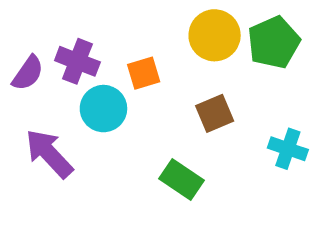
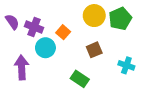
purple semicircle: (28, 73) -> (12, 22), moved, turned -70
orange square: (144, 73) -> (63, 32), turned -32
purple arrow: (49, 153) -> (22, 67), turned 40

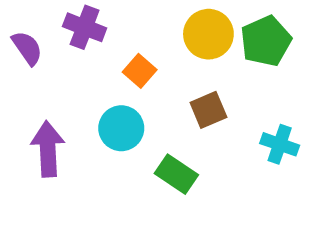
purple cross: (34, 27) -> (85, 27), moved
cyan circle: (45, 48) -> (121, 128), moved

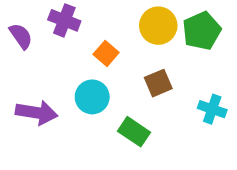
purple arrow: (48, 149) -> (37, 113), turned 102

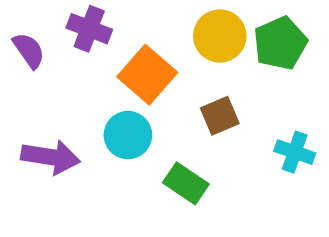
orange square: (106, 53) -> (147, 75), size x1.6

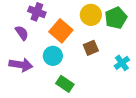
purple semicircle: (29, 50) -> (22, 33), moved
cyan cross: (295, 152) -> (122, 63), turned 35
green rectangle: (186, 183) -> (65, 84), moved

